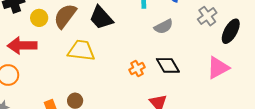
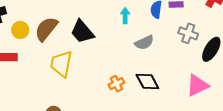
gray cross: (207, 16) -> (188, 33), turned -36
yellow trapezoid: (81, 50) -> (61, 64), turned -88

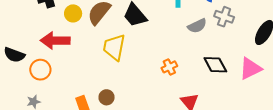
gray cross: (188, 33) -> (224, 17), moved
black diamond: (147, 82) -> (215, 65), moved

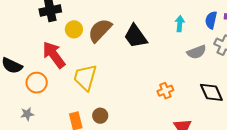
red arrow: (55, 41) -> (54, 55), turned 48
yellow trapezoid: (114, 47) -> (85, 77), moved

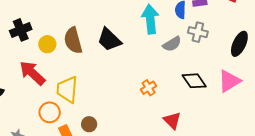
cyan arrow: (180, 24) -> (150, 19), size x1.8
brown semicircle: (100, 30) -> (73, 40), turned -48
orange circle: (37, 83) -> (50, 112), moved

